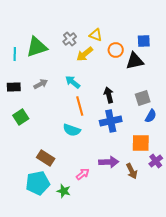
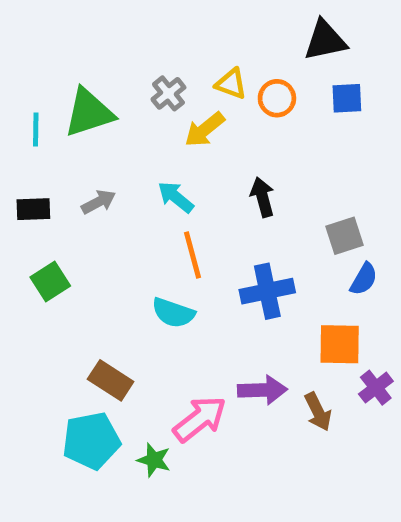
orange circle: (116, 50) -> (277, 98), moved
black triangle: (135, 61) -> (325, 40), moved
black arrow: (109, 95) -> (262, 197), moved
pink arrow: (83, 174) -> (200, 419), size x1.6

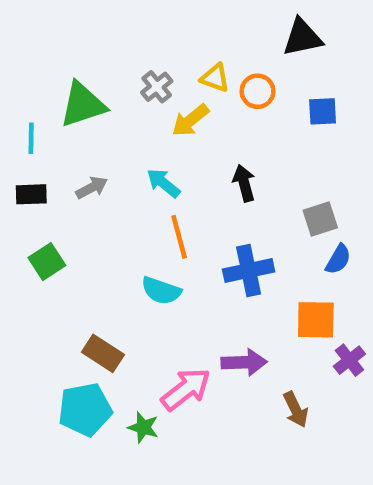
blue square: (347, 98) -> (323, 111), moved
cyan line: (36, 130) -> (31, 138), moved
brown arrow: (318, 412) -> (296, 409), moved

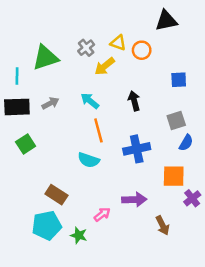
blue square: (323, 111) -> (179, 80), moved
black rectangle: (31, 194) -> (17, 107), size x1.5
pink arrow: (186, 389) -> (102, 214), size x0.6

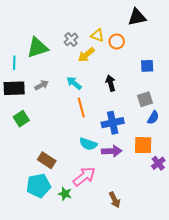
cyan semicircle: (89, 160) -> (88, 144), moved
purple arrow: (134, 200) -> (112, 151), moved
pink arrow: (102, 214) -> (84, 176), size x1.6
brown arrow: (163, 225) -> (115, 200), moved

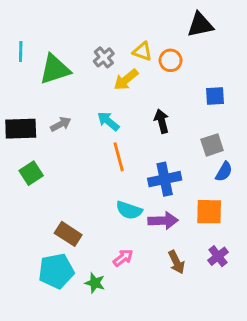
cyan line: (14, 63) -> (21, 51), moved
purple cross: (158, 163) -> (218, 256), moved
pink arrow: (84, 176) -> (123, 258), size x0.6
brown arrow: (115, 200) -> (176, 262), moved

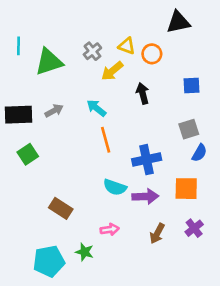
black arrow: (162, 121) -> (143, 93), moved
pink arrow: (123, 258) -> (110, 229), turned 30
brown arrow: (176, 262) -> (157, 233), turned 54
cyan pentagon: (56, 271) -> (49, 261), moved

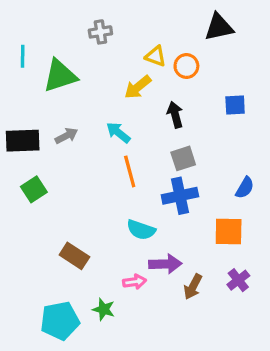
gray cross: (92, 51) -> (100, 32), moved, turned 30
gray square: (189, 129) -> (183, 158), moved
purple arrow: (145, 196) -> (165, 264), moved

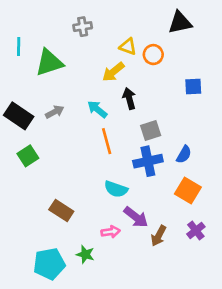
black arrow: (175, 115) -> (129, 99), moved
black rectangle: (23, 141) -> (19, 116), turned 36
blue semicircle: (245, 188) -> (184, 154), moved
orange square: (229, 231) -> (188, 190), turned 30
purple arrow: (165, 264) -> (136, 217), turned 40

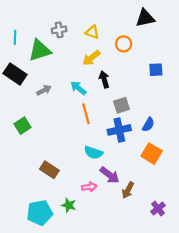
gray cross: (83, 27) -> (59, 30), moved
yellow triangle: (128, 47) -> (92, 32), moved
black rectangle: (19, 116) -> (15, 74), moved
purple cross: (196, 230) -> (158, 208), moved

